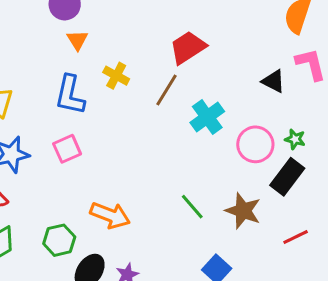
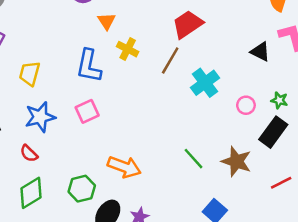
orange triangle: (77, 40) -> (107, 21), moved
pink circle: (255, 144) -> (246, 105), size x0.6

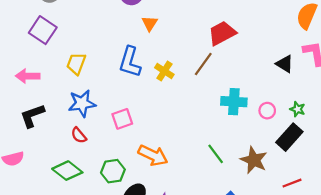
yellow cross: (128, 49) -> (164, 71), moved
cyan cross: (205, 83) -> (234, 102), moved, turned 35
pink square: (87, 111) -> (122, 119), moved
red semicircle: (29, 153) -> (79, 135), moved
green diamond: (31, 193) -> (67, 171), turned 64

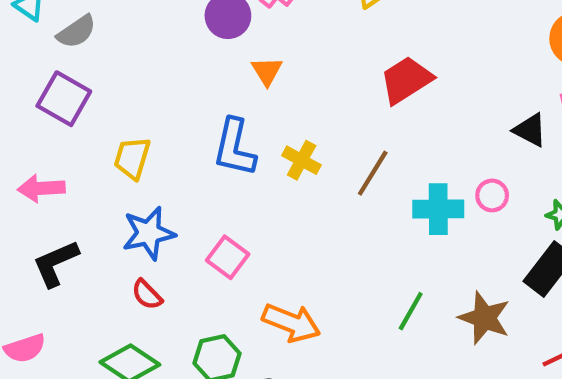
brown line: (203, 64) -> (373, 173), moved
pink circle: (267, 111) -> (492, 195), moved
pink square: (122, 119) -> (228, 257), turned -30
green line: (216, 154) -> (411, 311), turned 70

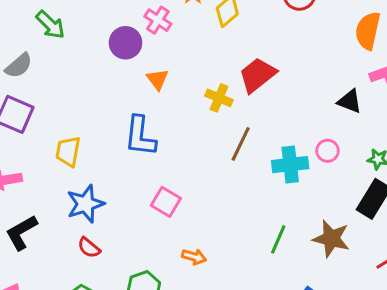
yellow cross: (302, 160) -> (219, 98), moved
pink square: (228, 257) -> (166, 202), moved
orange arrow: (291, 323) -> (194, 257), size x0.6

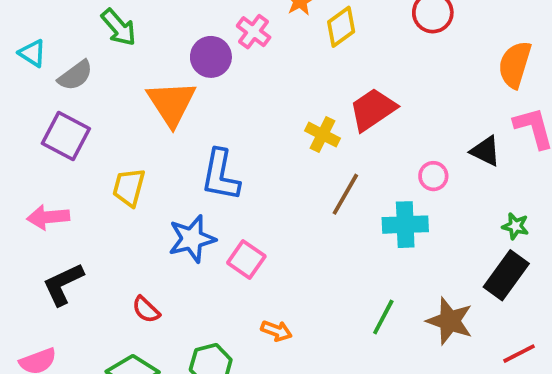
orange triangle: (157, 79) -> (171, 103), moved, size x1.8
pink circle: (328, 151) -> (433, 176), moved
blue star: (85, 204) -> (192, 239), moved

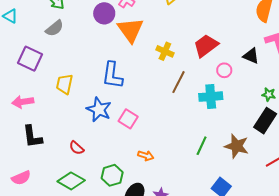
gray semicircle: (75, 75) -> (54, 28), moved
orange triangle: (171, 103) -> (131, 30), moved
red trapezoid: (373, 110) -> (206, 46), moved
blue star: (192, 239) -> (99, 109), turned -30
black L-shape: (63, 284) -> (32, 137), turned -70

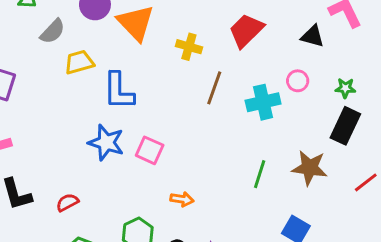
gray semicircle: (54, 28) -> (53, 31), moved
pink circle: (224, 70) -> (298, 81), moved
yellow trapezoid: (64, 84) -> (79, 62), moved, turned 70
red semicircle: (77, 148) -> (67, 202), moved, turned 119

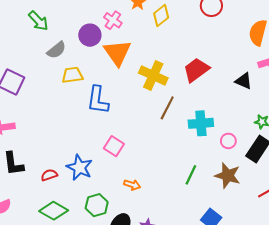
yellow cross: (189, 47) -> (153, 75), size x1.5
pink circle: (298, 81) -> (228, 141), moved
blue star: (106, 143) -> (80, 167), moved

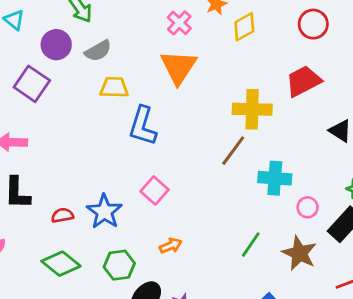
purple circle: (90, 35) -> (56, 45), moved
red trapezoid: (196, 70) -> (303, 81), moved
yellow cross: (153, 75) -> (252, 109), moved, turned -32
orange arrow: (132, 185) -> (171, 246), turned -49

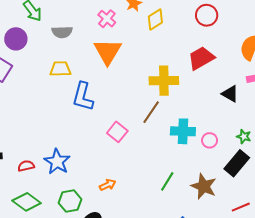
gray semicircle: (98, 51) -> (62, 32), moved, turned 30
pink square: (155, 190) -> (117, 132), moved
pink circle: (308, 207) -> (210, 140), moved

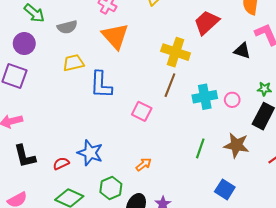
yellow cross: (164, 81) -> (176, 52), turned 32

